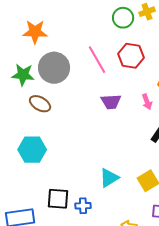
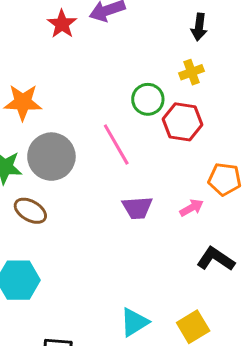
green circle: (123, 18) -> (148, 99), moved
red hexagon: (131, 56) -> (183, 122), moved
pink arrow: (147, 102) -> (192, 208), turned -98

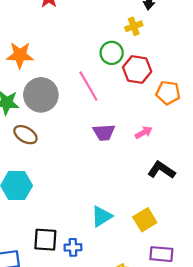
yellow cross: (192, 72) -> (134, 26), moved
orange pentagon: (225, 179) -> (168, 93), moved

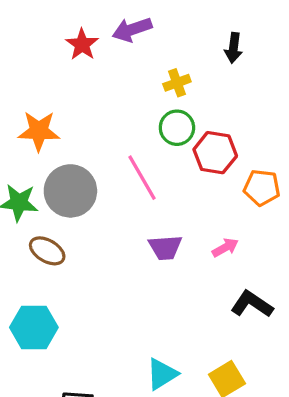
yellow cross: (134, 26) -> (177, 83), moved

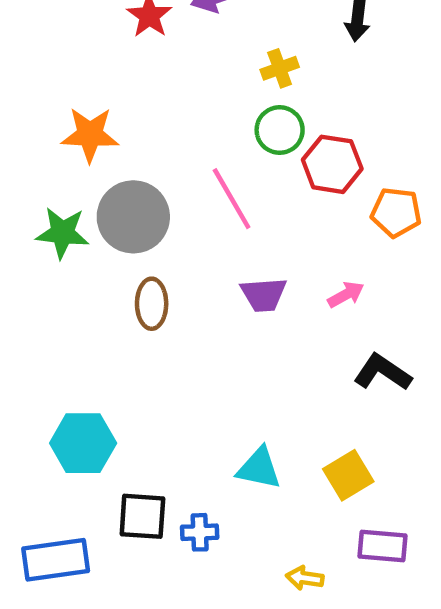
brown ellipse: (47, 251) -> (152, 304), moved, turned 60
cyan hexagon: (34, 327) -> (83, 443), moved
cyan triangle: (162, 374) -> (259, 468), turned 44

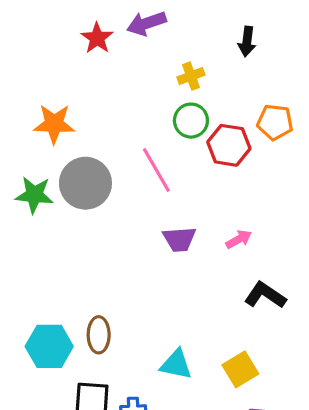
orange pentagon: (396, 212) -> (275, 122), moved
brown ellipse: (152, 304) -> (99, 335), moved

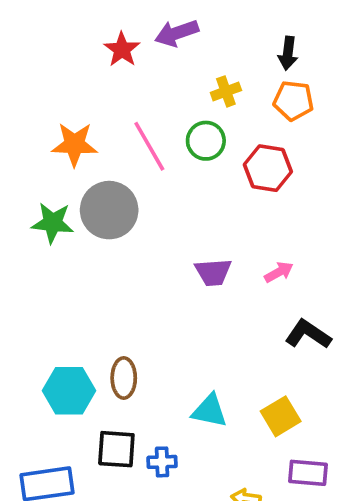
green circle: (191, 121) -> (206, 141), moved
orange pentagon: (275, 122) -> (293, 101), moved
pink line: (156, 170) -> (149, 146), moved

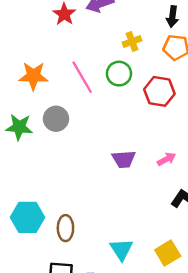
gray circle: (109, 210) -> (56, 119), size x0.7
cyan hexagon: (69, 391) -> (27, 217), moved
cyan triangle: (209, 411) -> (121, 249), turned 45

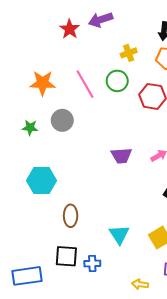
green star: (19, 127) -> (30, 128), size x0.7
cyan hexagon: (27, 217) -> (41, 181), moved

